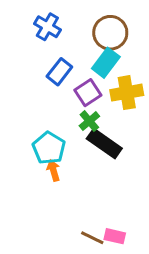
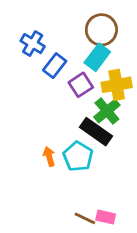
blue cross: (47, 27) -> (33, 44), moved
green cross: (89, 121) -> (107, 111), moved, size x1.4
cyan pentagon: (49, 148) -> (78, 156), moved

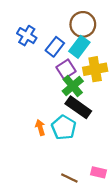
blue rectangle: (55, 66) -> (55, 47), moved
green cross: (107, 111) -> (73, 86), moved
pink rectangle: (106, 217) -> (99, 172), moved

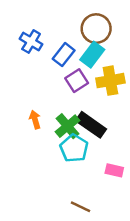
green cross: (73, 86) -> (67, 126), moved
orange arrow: (40, 128) -> (35, 120), moved
pink rectangle: (99, 172) -> (114, 170), moved

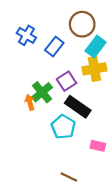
cyan rectangle: (92, 55) -> (96, 47), moved
purple square: (77, 81) -> (67, 81), moved
green cross: (67, 126) -> (42, 92), moved

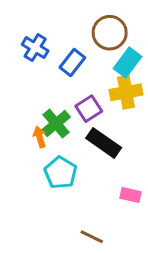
cyan pentagon: (63, 127) -> (60, 173), moved

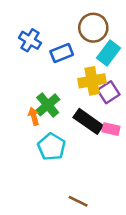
blue rectangle: (72, 62) -> (62, 53), turned 30
yellow cross: (126, 92) -> (92, 81), moved
purple square: (89, 109) -> (109, 92), moved
pink rectangle: (130, 195) -> (111, 129), moved

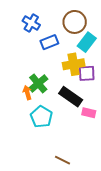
blue cross: (30, 40) -> (31, 23), moved
purple square: (109, 92) -> (87, 73), turned 30
pink rectangle: (111, 129) -> (89, 113), moved

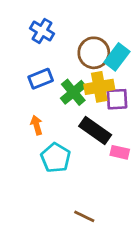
brown circle: (75, 22) -> (94, 53), moved
blue rectangle: (49, 42) -> (41, 79), moved
green cross: (38, 83) -> (73, 92), moved

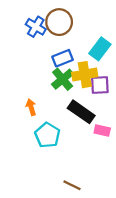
brown circle: (94, 53) -> (59, 22), moved
blue rectangle: (41, 79) -> (63, 58), moved

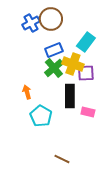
blue cross: (36, 27) -> (31, 23), turned 30
yellow cross: (85, 75) -> (73, 64), turned 30
black rectangle: (81, 112) -> (70, 96), turned 55

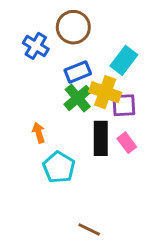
blue cross: (31, 23) -> (36, 46), moved, turned -30
pink rectangle: (88, 112) -> (127, 143), moved, turned 40

